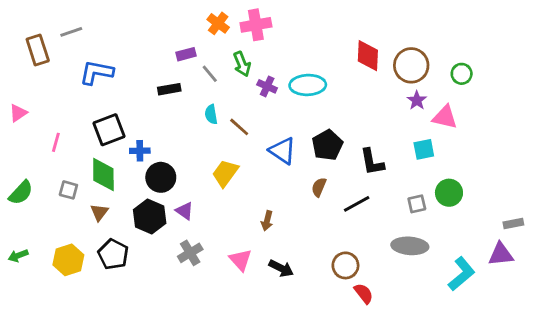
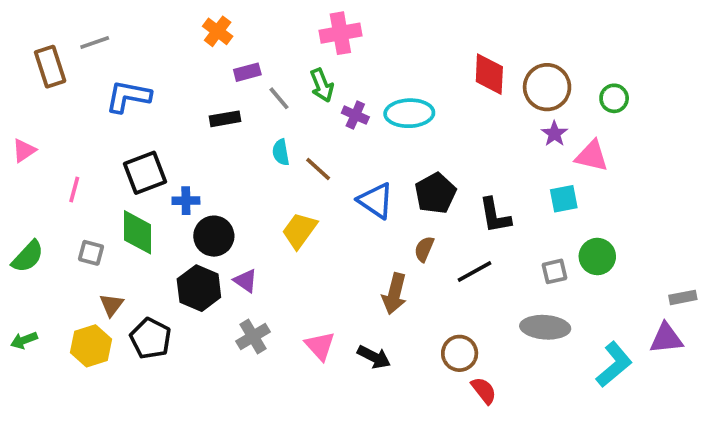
orange cross: (218, 23) -> (218, 31), moved
brown triangle: (99, 212) -> (111, 305), moved
brown arrow: (267, 221) -> (394, 294), moved, size x1.5

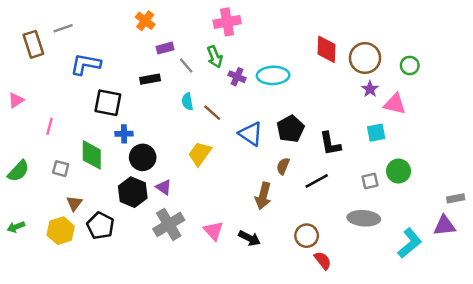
black square: (145, 173) -> (108, 103), moved, turned 32
gray cross: (253, 337) -> (169, 224), size x1.4

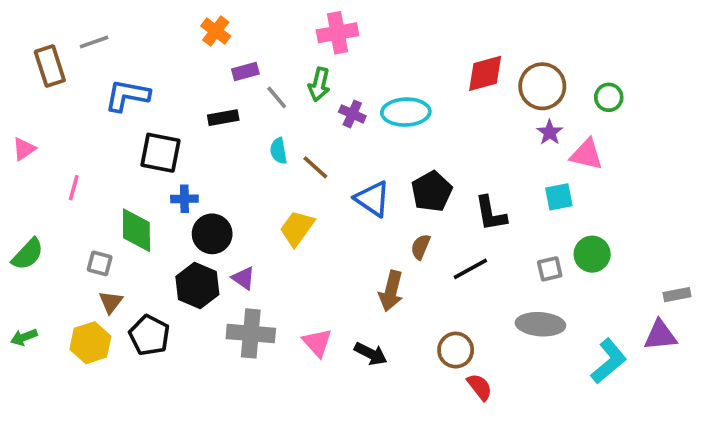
red diamond: (326, 49) -> (485, 73), turned 72
green arrow: (215, 57) -> (319, 84), turned 35
gray square: (61, 169) -> (100, 263), moved
gray cross: (169, 224) -> (251, 333), turned 36

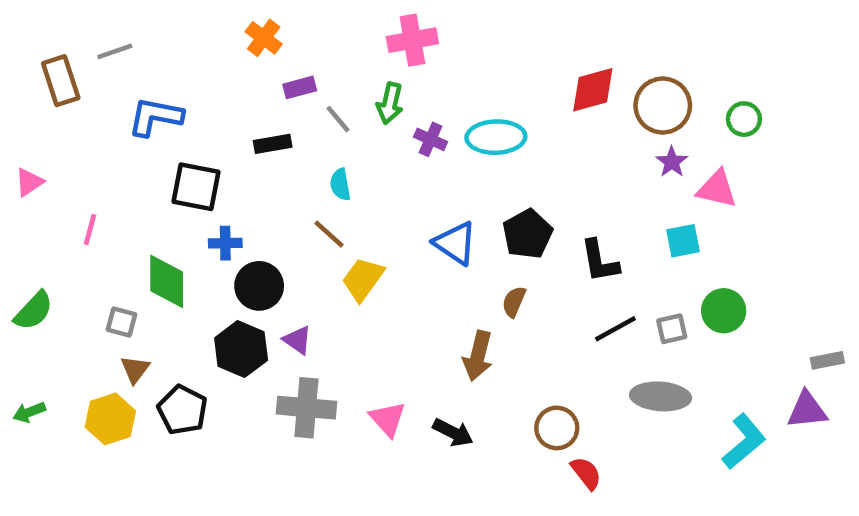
brown line: (315, 167) -> (329, 234), moved
black line: (470, 269) -> (615, 329), moved

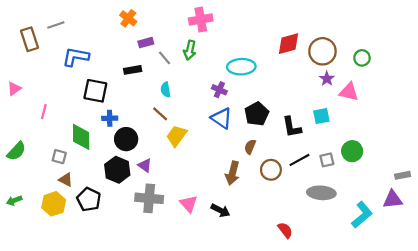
purple cross: (430, 139) -> (219, 90), moved
cyan square: (683, 241) -> (321, 116), moved
brown triangle: (135, 369) -> (66, 180), turned -40
brown circle: (557, 428) -> (271, 170), moved

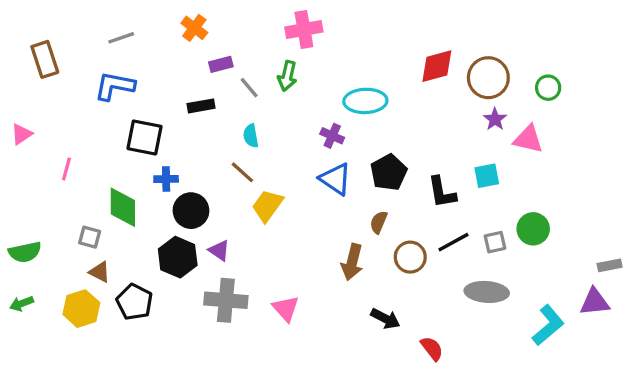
gray line: (56, 25) -> (121, 38), moved
green semicircle: (16, 151) -> (25, 252), moved, turned 35
black arrow: (220, 210) -> (385, 319), moved

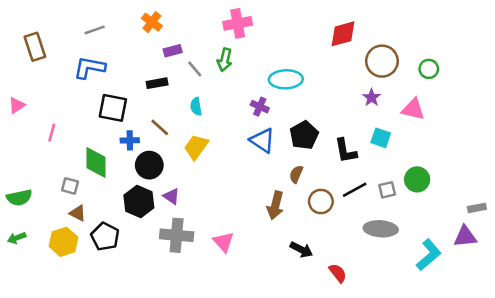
red diamond: (437, 66) -> (343, 34), moved
purple star: (495, 119) -> (372, 97), moved
brown line: (242, 172) -> (160, 127), moved
cyan square: (487, 176) -> (381, 138), turned 30
yellow trapezoid: (267, 206) -> (196, 147), moved

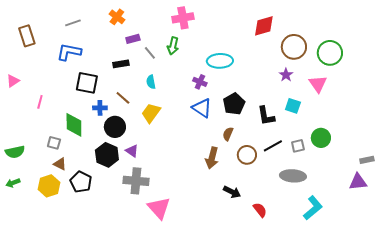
green circle: (429, 69) -> (330, 53), size x1.6
pink triangle: (413, 109) -> (318, 84), turned 42
pink triangle: (223, 242) -> (159, 208), moved, size x1.4
cyan L-shape: (429, 255) -> (313, 208), moved

